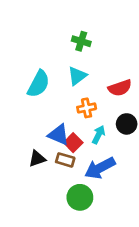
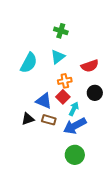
cyan arrow: (99, 135) -> (74, 109), moved
red square: (73, 143) -> (63, 97), moved
green circle: (80, 197) -> (75, 155), moved

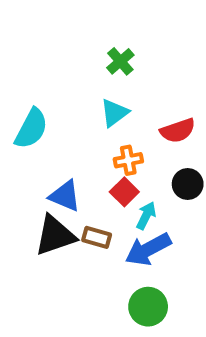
green cross: (61, 31) -> (120, 61), turned 32
cyan semicircle: (29, 63) -> (31, 129), moved
blue triangle: (44, 101) -> (65, 196), moved
black triangle: (28, 119) -> (55, 235), size x1.6

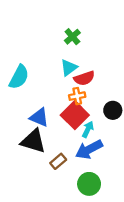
red semicircle: (178, 131) -> (84, 78), moved
red square: (124, 192) -> (75, 115), size x1.6
black triangle: (55, 235) -> (33, 141), turned 36
brown rectangle: (97, 237) -> (58, 161), moved, turned -56

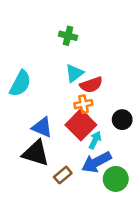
green cross: (72, 37) -> (68, 36), moved, turned -35
green circle: (89, 184) -> (116, 179), moved

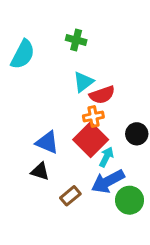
cyan semicircle: (20, 83) -> (23, 54), moved
black triangle: (36, 153) -> (40, 171), size x0.6

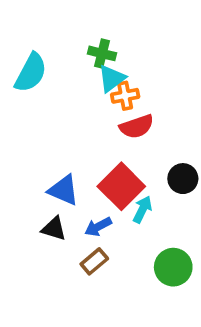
cyan triangle: (83, 82) -> (112, 78), moved
orange cross: (93, 116) -> (125, 96), moved
blue arrow: (108, 181) -> (98, 227), moved, size x0.6

